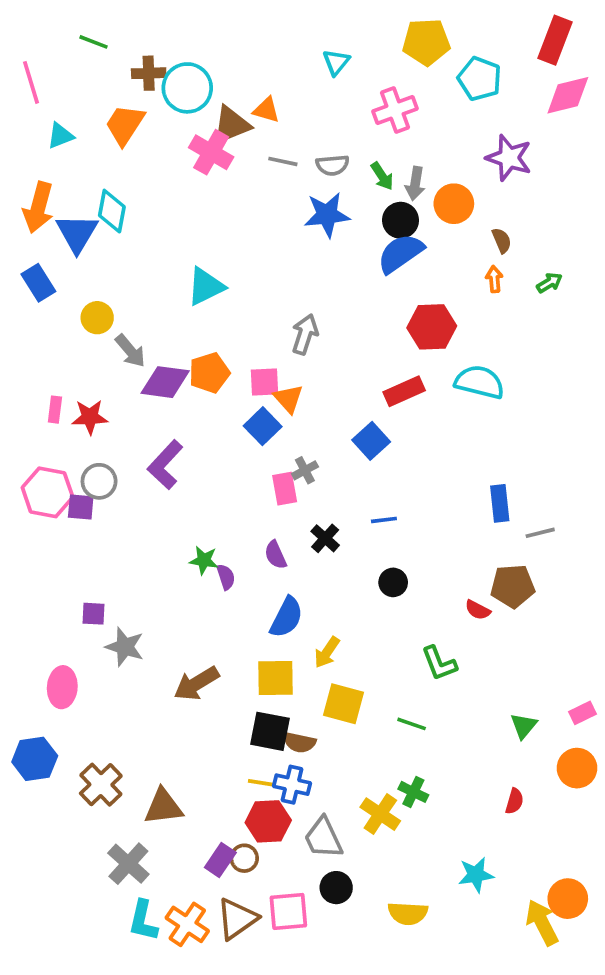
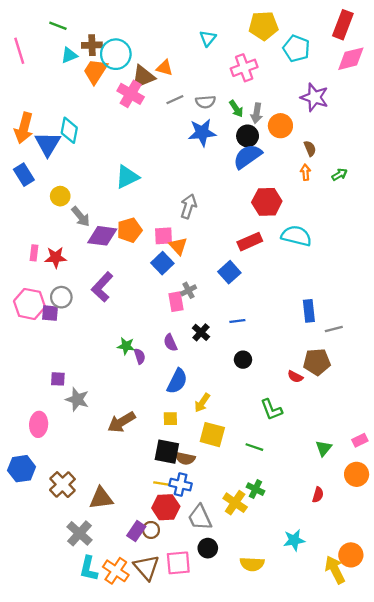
orange trapezoid: (125, 125) -> (95, 71), moved
cyan triangle: (60, 136) -> (69, 55), moved
gray line: (283, 161) -> (175, 100), turned -36
yellow square: (275, 678) -> (170, 419), size x0.6
brown triangle: (237, 919) -> (146, 567), turned -36

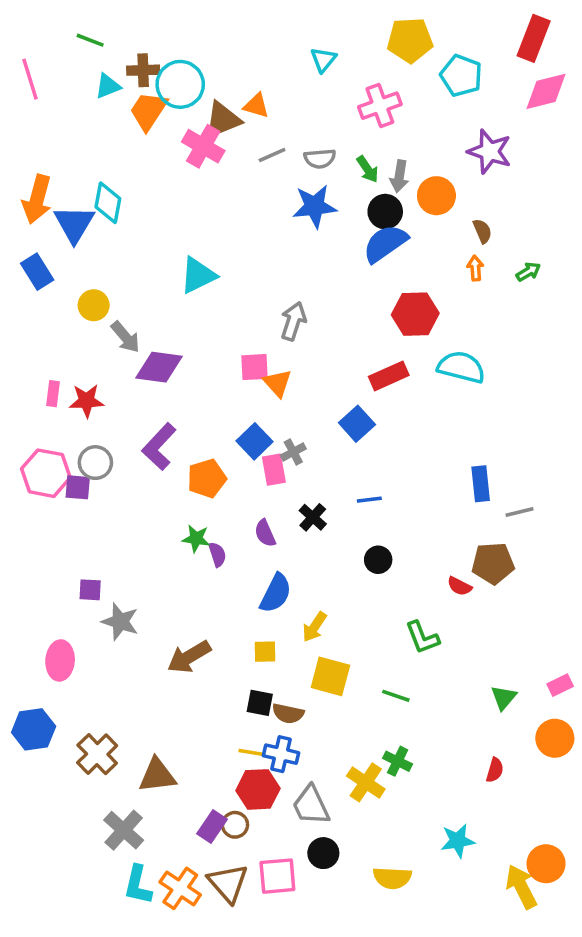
orange pentagon: (129, 230) -> (207, 478), moved
blue square: (162, 263) -> (254, 441), moved
black square: (167, 452) -> (260, 703), size x0.7

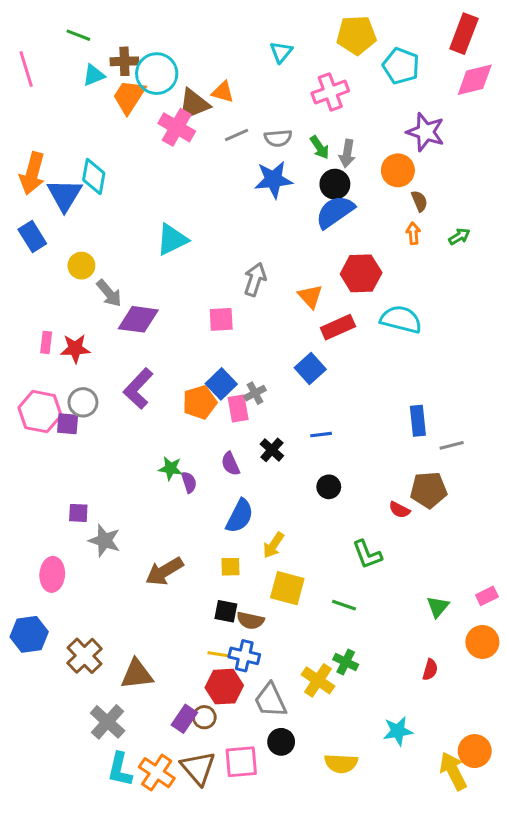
orange circle: (436, 196) -> (398, 170), moved
orange triangle: (277, 383) -> (310, 296), moved
orange pentagon: (207, 478) -> (200, 402), moved

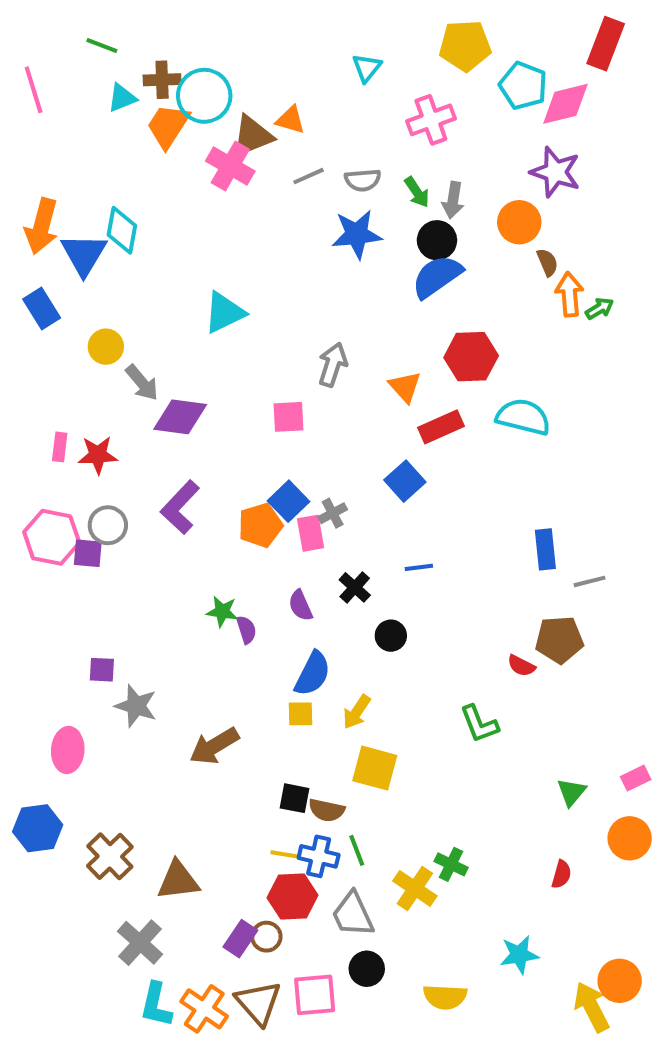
pink diamond: (475, 80) -> (565, 104), moved
orange arrow: (413, 233) -> (569, 294), moved, size x1.5
black circle: (329, 487) -> (391, 636), moved
yellow square: (230, 567) -> (301, 714), moved
green line: (344, 605) -> (357, 850), moved, turned 50

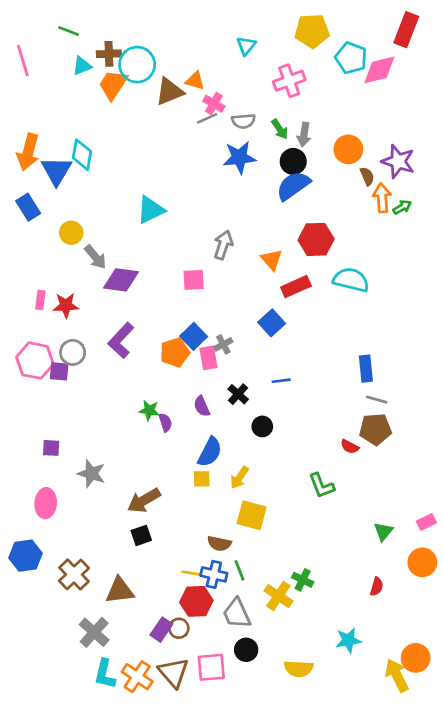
pink cross: (230, 166) -> (214, 104), moved, size x0.7
purple star: (555, 172) -> (398, 161), moved
gray line: (589, 581) -> (377, 400), moved, turned 30
purple square: (102, 670) -> (51, 448), moved
black square: (294, 798) -> (141, 535), moved, turned -30

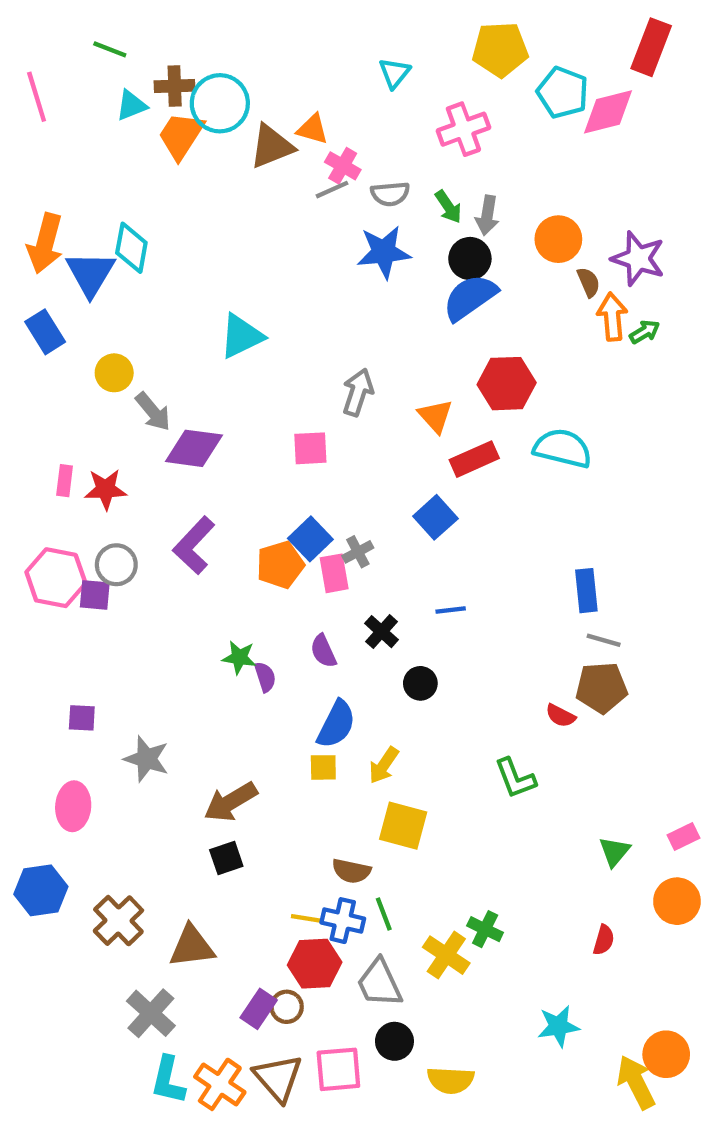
yellow semicircle: (299, 669) -> (451, 1080), moved

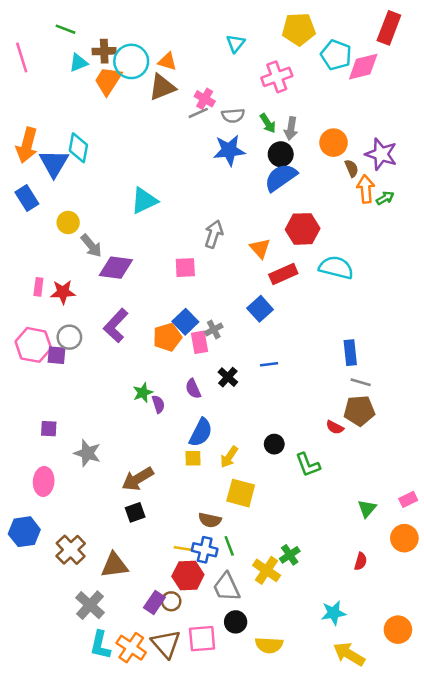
orange triangle: (313, 129) -> (167, 61), moved
green star: (239, 657) -> (143, 393), turned -30
black circle: (420, 683) -> (274, 444), moved
green cross: (485, 929) -> (290, 555), turned 30
yellow arrow: (636, 1082) -> (349, 654), moved, turned -32

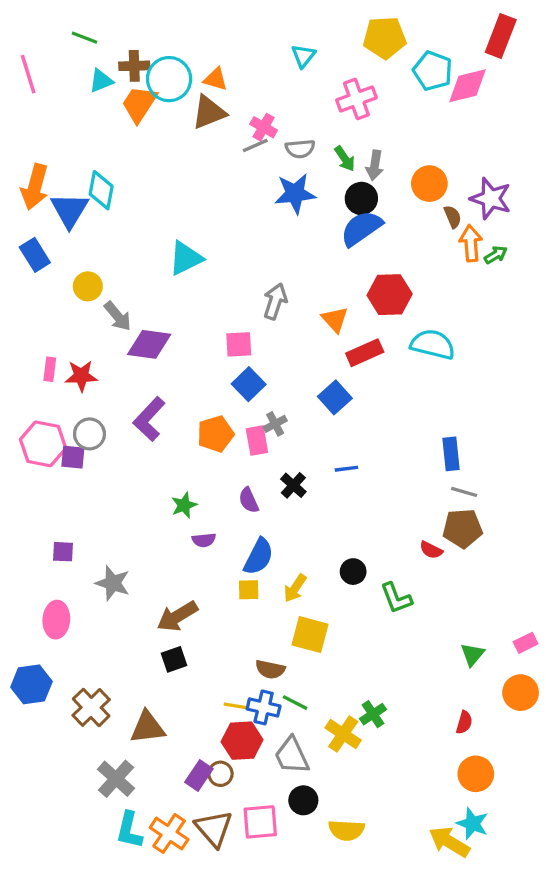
blue square: (185, 322) -> (249, 384), moved
purple semicircle: (158, 404) -> (204, 540), moved, turned 102
green line: (229, 546) -> (295, 703), turned -42
cyan star: (334, 613) -> (472, 824), moved, turned 30
orange circle: (398, 630) -> (476, 774), moved

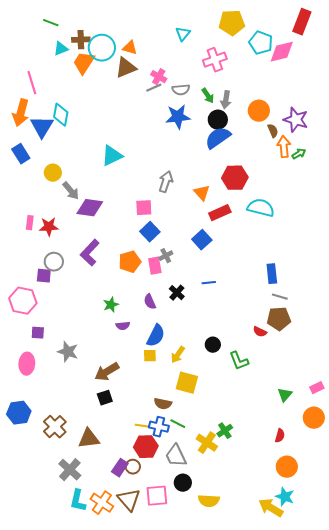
pink line: (28, 74) -> (32, 83), moved
pink hexagon: (43, 444) -> (23, 301), moved
pink ellipse: (56, 620) -> (27, 364), moved

